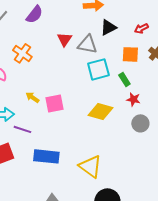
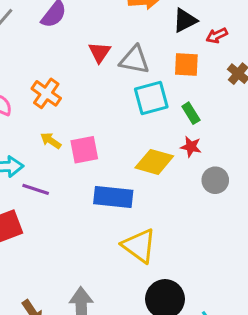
black triangle: (108, 27) -> (185, 20), moved
orange cross: (22, 53) -> (46, 93), moved
orange square: (130, 54) -> (186, 65), moved
red star: (133, 99) -> (191, 147), moved
blue rectangle: (46, 156) -> (113, 197), moved

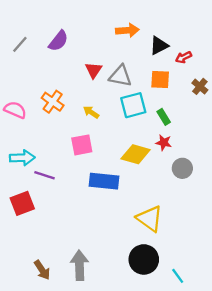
yellow arrow: (51, 141) -> (91, 112), moved
yellow triangle: (139, 246) -> (150, 219), moved

